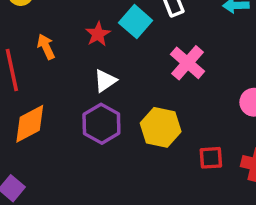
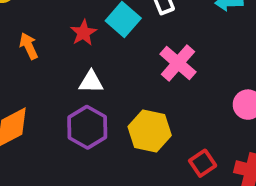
white triangle: (105, 81) -> (91, 82), turned 35
red square: (211, 158) -> (203, 163), turned -30

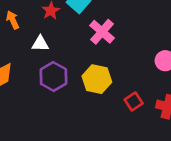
pink cross: (178, 63) -> (102, 32), moved
white triangle: (91, 82) -> (40, 44), moved

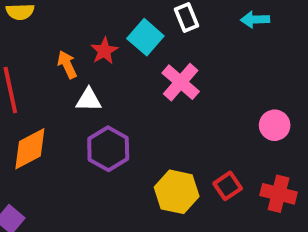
orange arrow: (13, 20) -> (67, 65), moved
yellow hexagon: (97, 79) -> (177, 192), moved

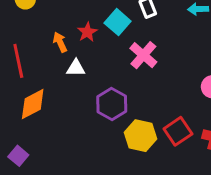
purple hexagon: (108, 149) -> (112, 104), moved
red square: (228, 186) -> (178, 131), size x1.4

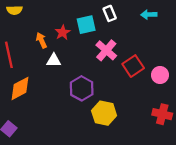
cyan square: (118, 22) -> (86, 25), turned 36
red square: (178, 131) -> (133, 66), moved

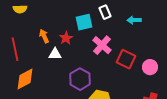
cyan arrow: (149, 15) -> (134, 20), moved
red star: (63, 32) -> (66, 38), moved
red square: (133, 66) -> (126, 59), turned -30

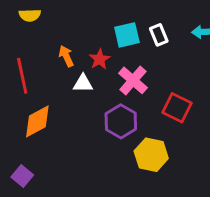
white rectangle: (105, 12) -> (159, 35), moved
pink cross: (102, 45) -> (133, 80), moved
red square: (126, 59) -> (177, 108), moved

